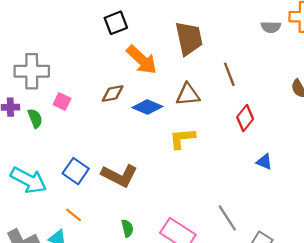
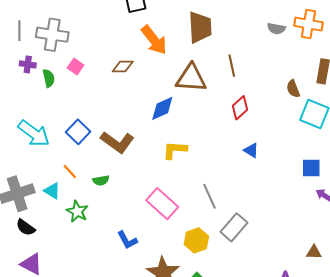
brown triangle: (188, 95) -> (191, 78), size x1.4
blue diamond: (147, 107) -> (162, 108), moved, turned -56
yellow L-shape: (182, 138) -> (175, 150), moved
green semicircle: (127, 228) -> (101, 180), moved, turned 84

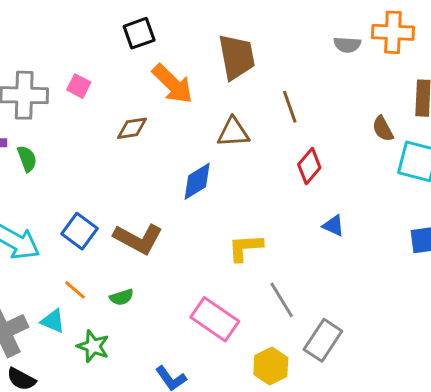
pink square: (76, 67) -> (79, 86), moved
brown triangle: (191, 78) -> (233, 132), size x0.7
yellow L-shape: (175, 150) -> (245, 248), moved

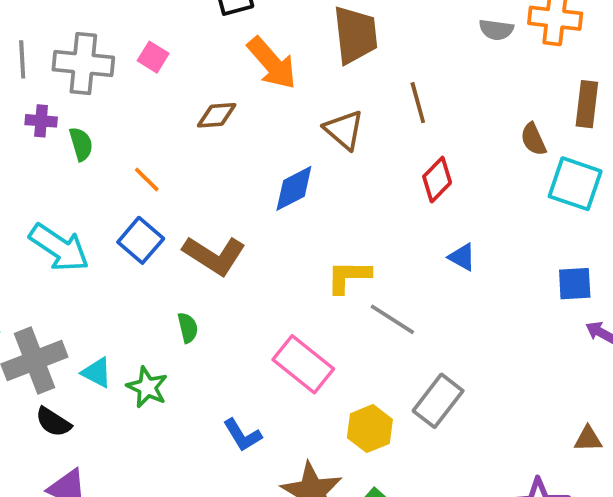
brown triangle: (233, 132) -> (344, 130), turned 40
orange line: (75, 290) -> (147, 179), moved
green semicircle: (122, 297) -> (188, 328), turned -90
gray line: (282, 300) -> (392, 319), moved, turned -30
cyan triangle: (53, 321) -> (97, 372), moved

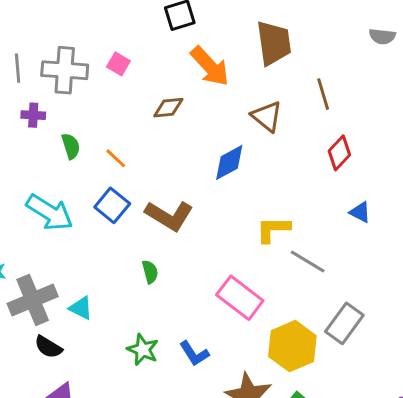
green semicircle: (81, 144) -> (71, 146), moved
green star: (147, 387) -> (143, 350), moved
yellow hexagon: (370, 429) -> (292, 346), size x1.4

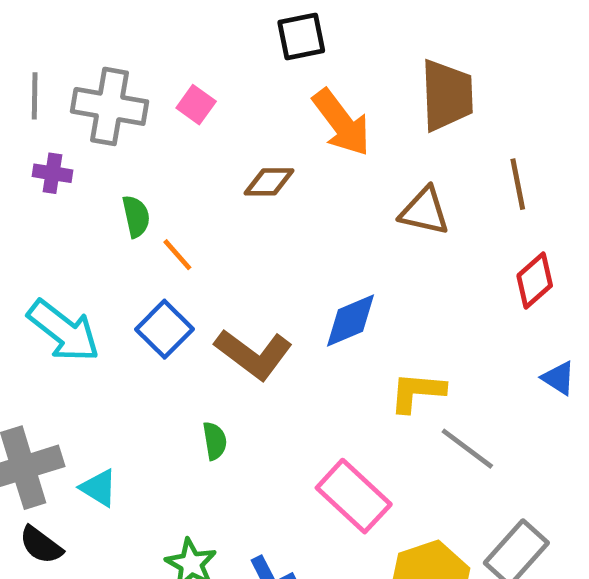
brown triangle: (267, 116) -> (424, 211), turned -32
green semicircle: (71, 146) -> (136, 216), moved
blue diamond: (229, 162) -> (350, 321), moved

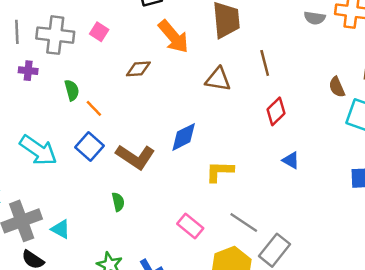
gray line: (467, 449) -> (244, 222), moved
pink rectangle: (354, 496) -> (190, 226), size x0.7

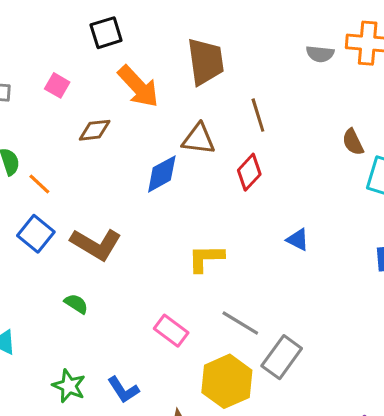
pink square: (99, 32) -> (57, 85), moved
red diamond: (276, 111) -> (249, 172), moved
blue diamond: (184, 137) -> (162, 174), moved
green semicircle: (118, 202) -> (76, 304), turned -42

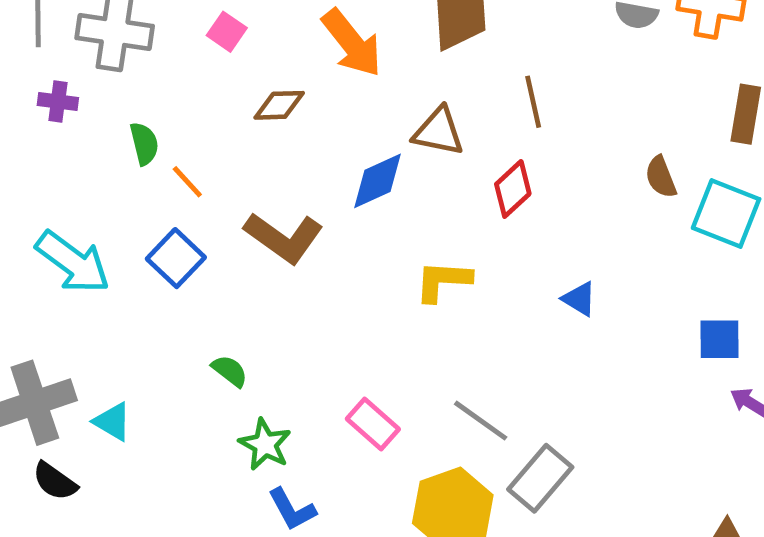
brown semicircle: (353, 142) -> (661, 177), moved
brown L-shape: (96, 244) -> (284, 238), moved
yellow L-shape: (206, 258) -> (443, 281), moved
green star: (69, 386) -> (265, 444), moved

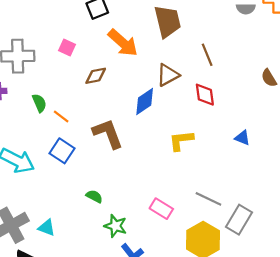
brown triangle: (439, 132) -> (168, 75), turned -30
red diamond: (513, 189) -> (205, 95), turned -45
brown L-shape: (284, 238) -> (108, 134), turned -136

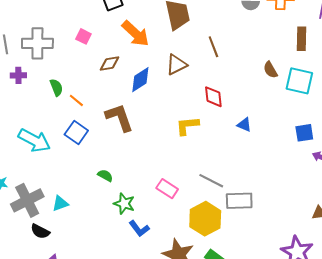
red diamond: (205, 95) -> (213, 97), moved
blue diamond: (145, 101) -> (140, 80), moved
gray rectangle: (239, 220) -> (239, 201), turned 56
cyan triangle: (47, 228) -> (60, 203), turned -42

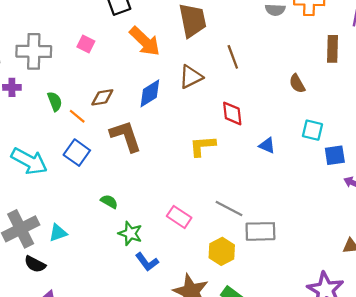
brown diamond: (109, 64) -> (102, 97), moved
cyan square: (299, 81) -> (312, 130), moved, size x0.7
yellow hexagon: (205, 219) -> (222, 251), size x0.7

